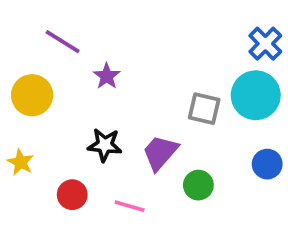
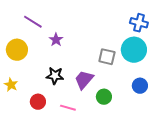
blue cross: (265, 44) -> (139, 23), turned -30

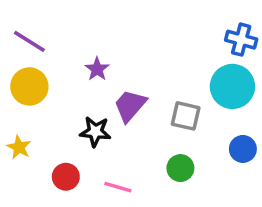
purple line: (33, 22) -> (29, 41), moved
gray square: (107, 57) -> (186, 116), moved
purple trapezoid: (84, 80) -> (130, 106), moved

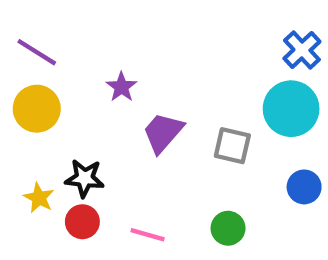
blue cross: (241, 40) -> (302, 50), turned 32
black star: (95, 132) -> (85, 178), moved
yellow star: (19, 147) -> (39, 198), moved
green circle: (180, 168) -> (228, 228), moved

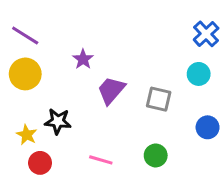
cyan circle: (291, 109) -> (199, 74), size x0.6
red circle: (82, 222) -> (40, 163), moved

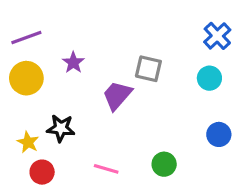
purple line: (25, 35) -> (26, 37), turned -52
purple star: (83, 59) -> (73, 63), moved
gray square: (159, 99) -> (148, 69), moved

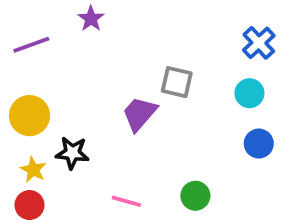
purple star: (73, 63) -> (91, 19), moved
yellow circle: (26, 78) -> (29, 116), moved
blue circle: (219, 134) -> (259, 144), moved
red circle: (42, 172) -> (29, 205), moved

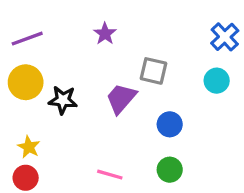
purple star: (91, 19) -> (105, 34), moved
yellow circle: (29, 116) -> (26, 82), moved
blue circle: (259, 144) -> (170, 124), moved
black star: (72, 153) -> (63, 100), moved

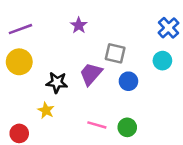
black star: (63, 100) -> (57, 82), moved
blue circle: (170, 124) -> (128, 81), moved
yellow star: (29, 147) -> (46, 110), moved
pink line: (110, 175) -> (97, 125), moved

